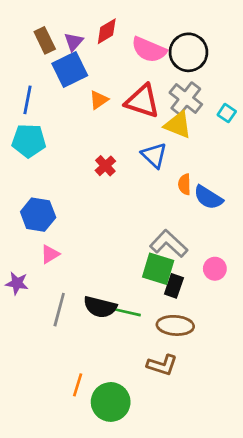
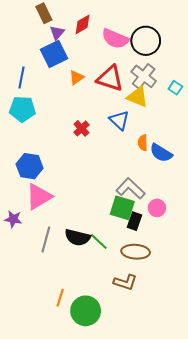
brown rectangle: (45, 40) -> (44, 13), moved
pink triangle: (50, 254) -> (39, 197), size x1.8
pink circle: (215, 269) -> (157, 208), moved
green line: (128, 312) -> (99, 242), turned 30

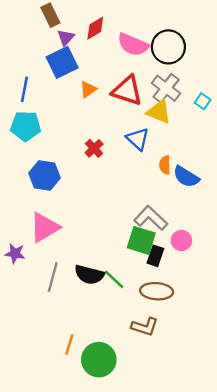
blue hexagon: (30, 166) -> (44, 176), moved

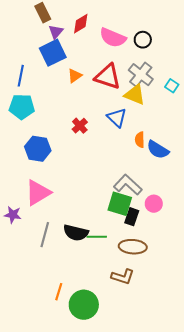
black circle: (168, 47) -> (143, 40), size x0.6
green line: (114, 279) -> (97, 237), turned -42

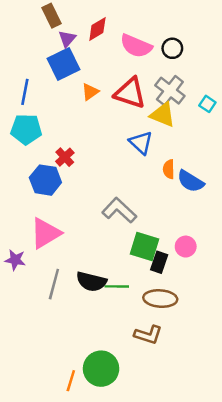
red cross: (80, 126) -> (65, 157), moved
gray L-shape: (128, 185) -> (119, 210), moved
orange line: (59, 292) -> (71, 381), moved

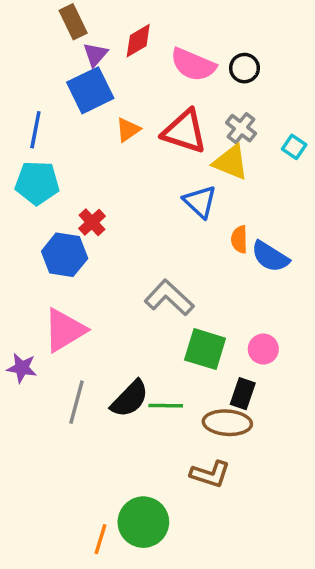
gray cross: (170, 91) -> (241, 128), size x0.7
black rectangle: (159, 262) -> (243, 394), moved
black semicircle: (91, 282) -> (130, 399), turned -60

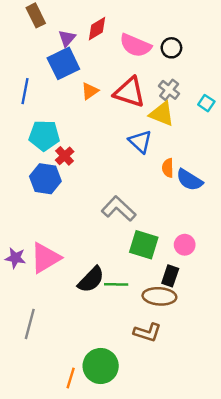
brown rectangle: (73, 22) -> (36, 15), moved
cyan pentagon: (37, 183) -> (44, 135), moved
pink triangle: (65, 330) -> (45, 258), moved
gray line: (77, 402) -> (30, 324), moved

